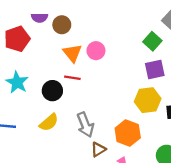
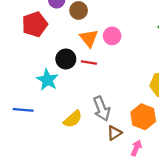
cyan star: (17, 82) -> (47, 80), moved
black circle: (52, 91) -> (66, 59), moved
yellow semicircle: (49, 122) -> (73, 119), moved

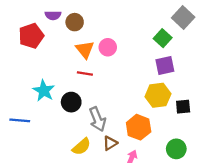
black circle: (66, 59) -> (71, 102), moved
yellow semicircle: (73, 119) -> (81, 147), moved

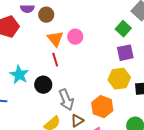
red line: (85, 74) -> (55, 60), turned 64

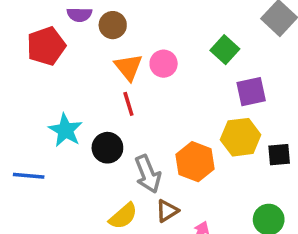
green square: (123, 29) -> (225, 50), moved
orange hexagon: (102, 107) -> (195, 162), moved

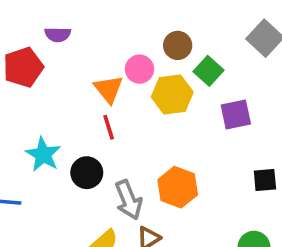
brown circle: (113, 25) -> (178, 45), moved
pink circle: (164, 64) -> (139, 69), moved
yellow hexagon: (241, 137) -> (172, 95), moved

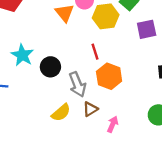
red line: (109, 127) -> (95, 52), moved

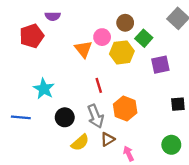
red line: (95, 52) -> (99, 85), moved
black circle: (50, 67) -> (65, 117), moved
pink arrow: (113, 124) -> (128, 154), turned -48

